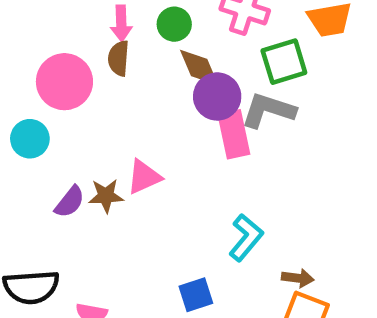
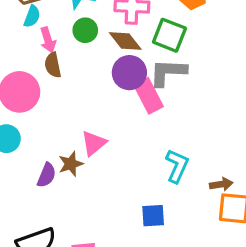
green square: (284, 62) -> (169, 35), turned -36
brown diamond: (199, 67) -> (125, 41), moved
blue square: (196, 295) -> (153, 216), turned 30

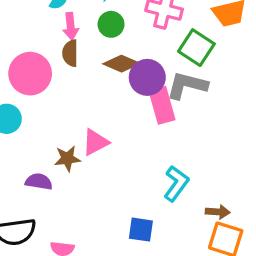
brown diamond: (125, 41) -> (121, 64), moved, turned -40
purple semicircle: (46, 175) -> (39, 182), moved, turned -115

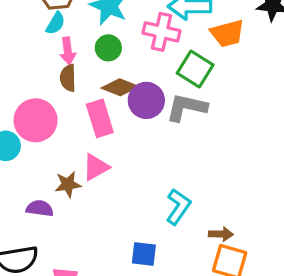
pink circle: (30, 74) -> (36, 120), moved
pink rectangle: (162, 105) -> (100, 118), moved

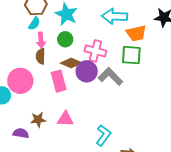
pink cross: (161, 32) -> (95, 51), moved
green square: (195, 69) -> (131, 55), moved, turned -30
gray L-shape: (187, 107) -> (110, 76), turned 30
pink triangle: (96, 167) -> (65, 119), moved, turned 30

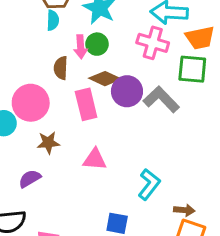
cyan semicircle: (34, 24) -> (53, 20), turned -32
pink arrow: (41, 40) -> (81, 47), moved
pink cross: (95, 51) -> (153, 43), moved
brown star: (38, 120) -> (48, 143), moved
purple semicircle: (21, 133) -> (30, 179), turned -42

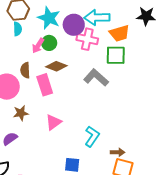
pink arrow: (81, 47) -> (38, 46), turned 42
brown semicircle: (61, 68) -> (25, 70), moved
purple circle: (127, 91) -> (74, 25), moved
pink triangle: (95, 159) -> (53, 122), turned -36

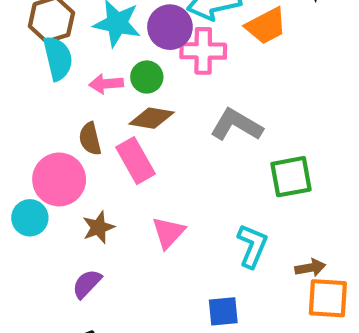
cyan semicircle: (18, 29) -> (58, 58), size x1.5
green circle: (49, 43) -> (147, 77), moved
pink arrow: (38, 46) -> (106, 84), turned 63
green square: (116, 55) -> (291, 177), moved

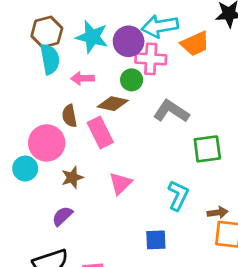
green circle: (147, 77) -> (132, 80), moved

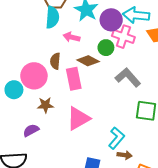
pink triangle: (120, 183) -> (78, 118), size x1.4
brown arrow: (218, 213) -> (125, 155), moved

